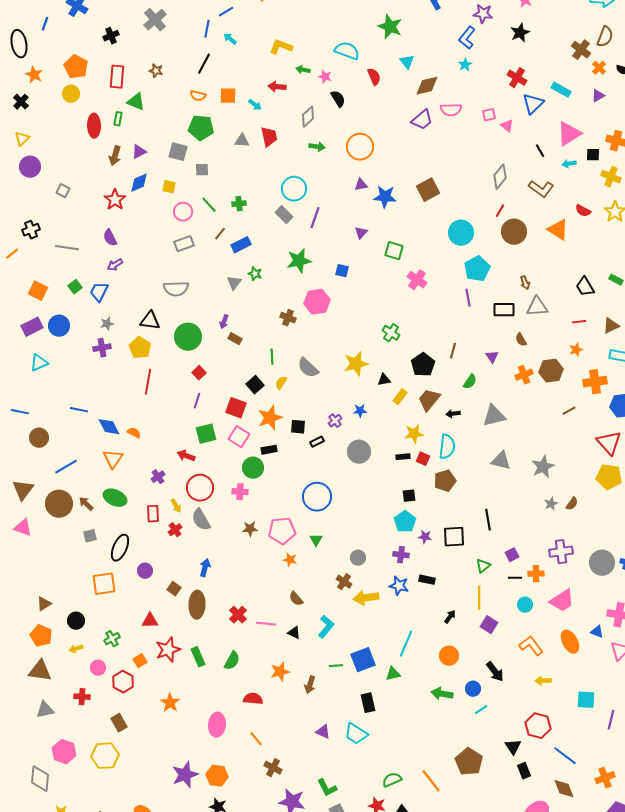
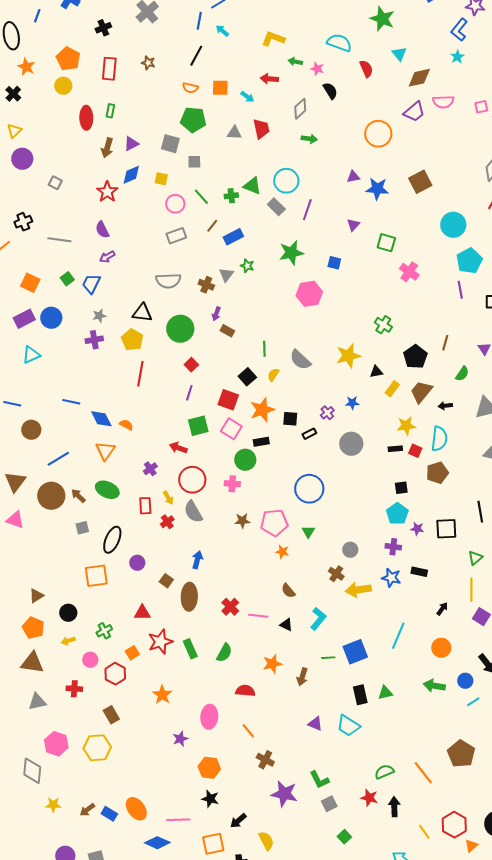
green triangle: (136, 102) -> (252, 186), moved
orange circle: (360, 147) -> (378, 134), moved
brown cross: (288, 318) -> (206, 285), moved
green triangle: (393, 674) -> (385, 693), moved
purple star: (185, 775) -> (180, 739), moved, size x0.6

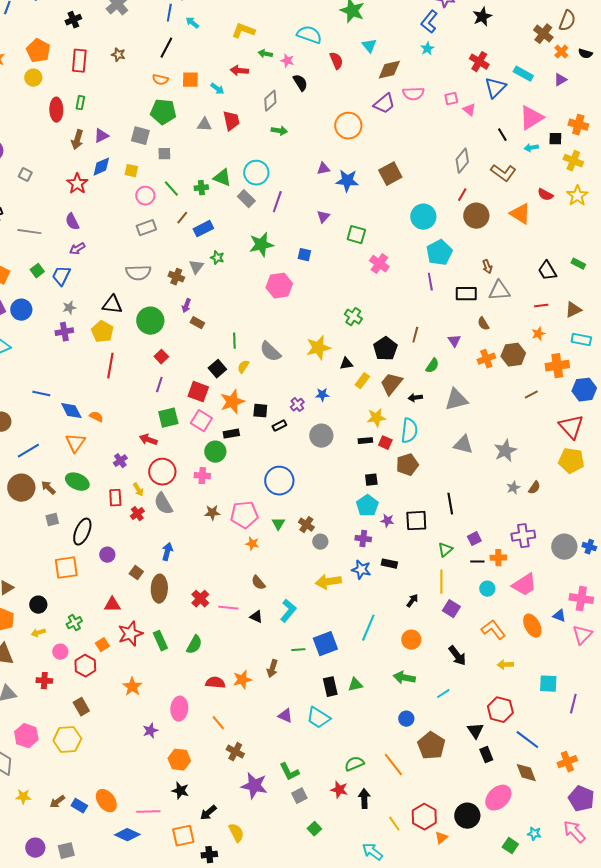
brown cross: (336, 574) -> (306, 525), moved
orange star: (272, 664) -> (242, 680), moved
blue circle: (465, 681) -> (406, 719), moved

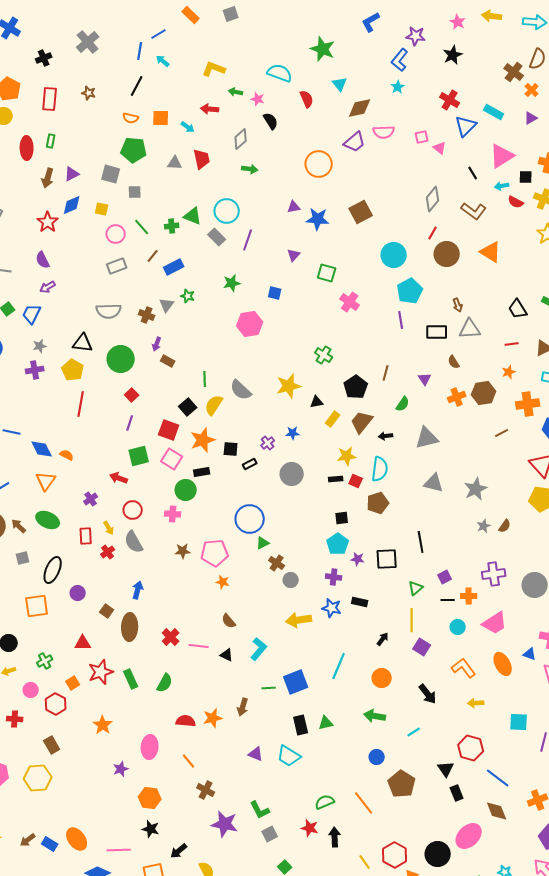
red semicircle: (545, 195) -> (516, 202), moved
green star: (261, 245) -> (232, 283), size x0.7
yellow semicircle: (243, 367) -> (214, 405), size x1.5
red circle: (162, 472) -> (133, 510), size x0.7
green triangle: (278, 524) -> (263, 543), moved, turned 32

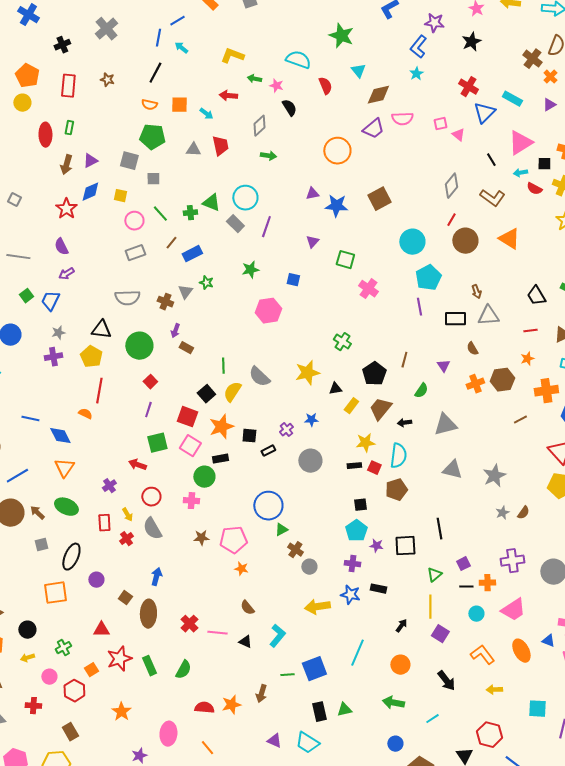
orange semicircle: (67, 455) -> (85, 414), moved

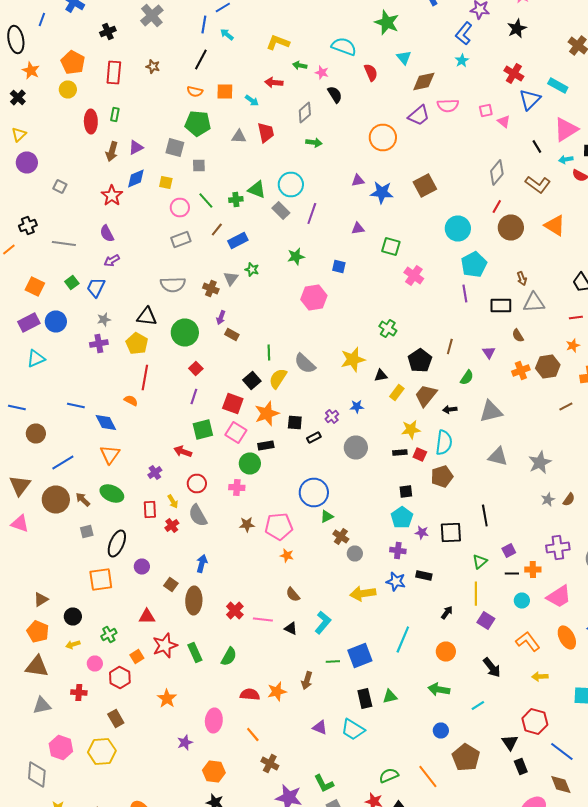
purple triangle: (312, 242) -> (358, 228), turned 40

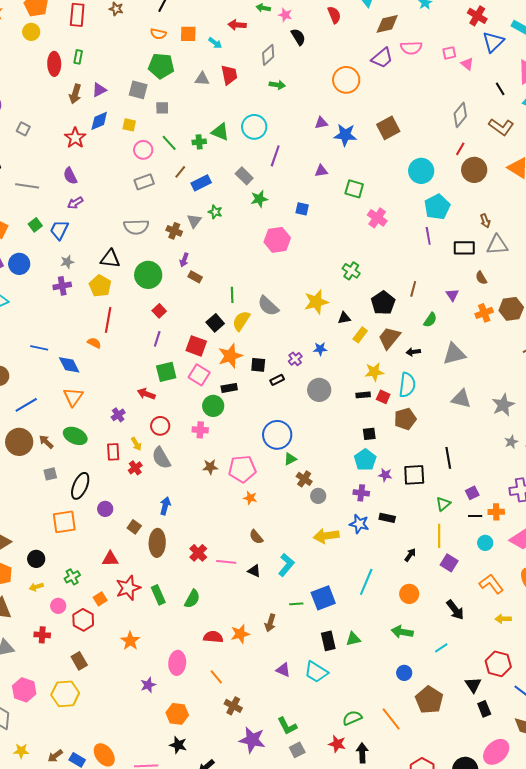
gray rectangle: (281, 210) -> (244, 176), moved

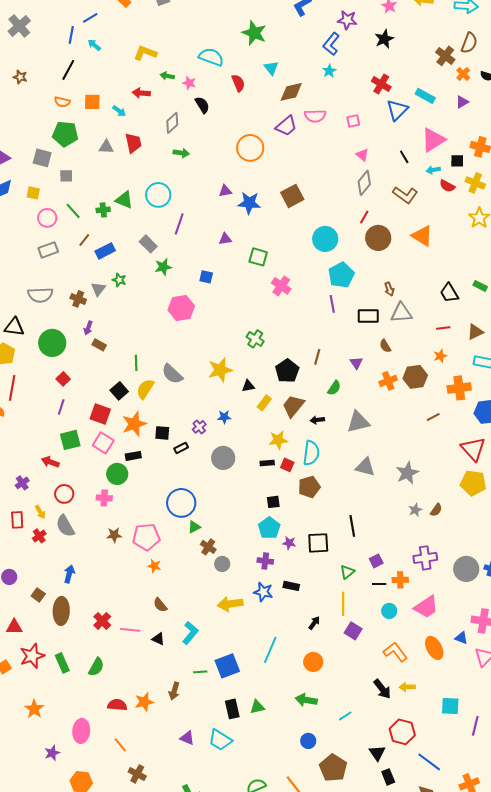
pink triangle: (467, 64) -> (362, 155), moved
black arrow: (455, 610) -> (382, 689), moved

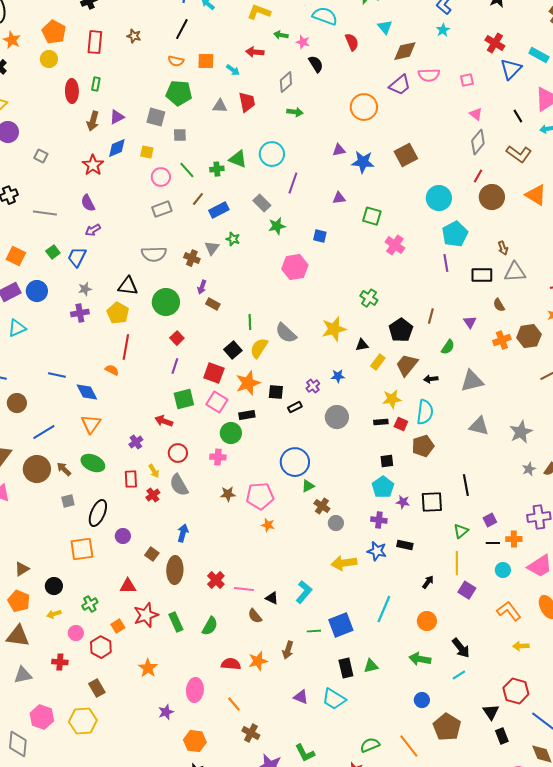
brown semicircle: (160, 605) -> (255, 616), moved
black arrow: (382, 689) -> (461, 648), moved

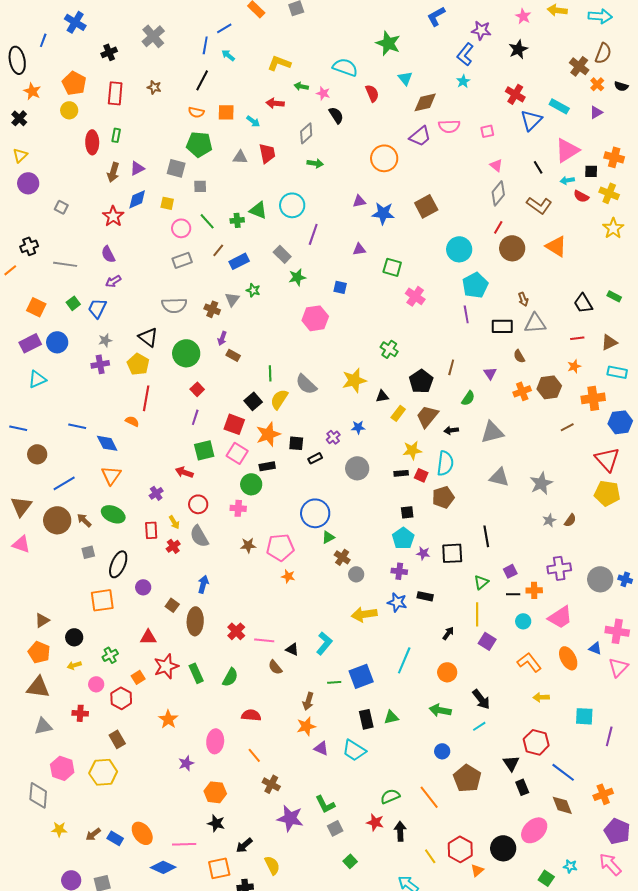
black triangle: (128, 286) -> (148, 337), turned 30
orange star: (258, 661) -> (306, 726), moved

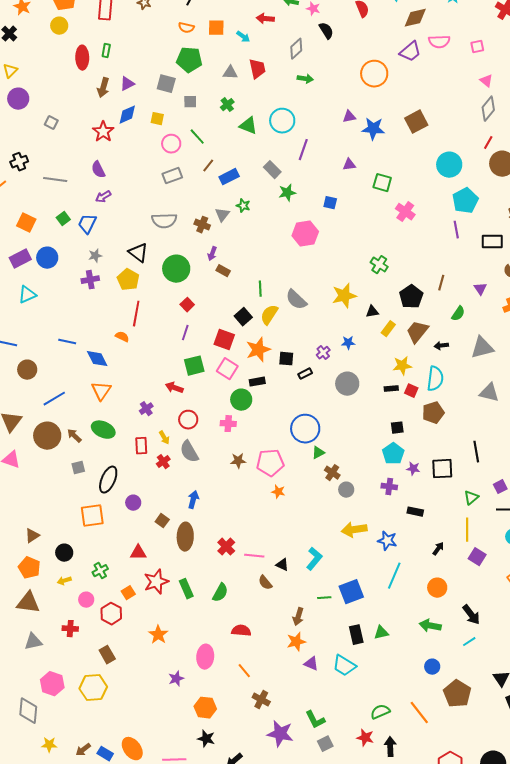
green cross: (237, 220) -> (227, 105), moved, turned -32
blue star: (397, 602) -> (387, 541), moved

